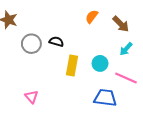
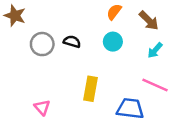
cyan circle: (100, 63) -> (113, 42), moved
yellow rectangle: (72, 66) -> (91, 89), moved

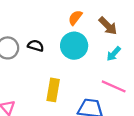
cyan circle: (113, 42) -> (74, 46), size x1.5

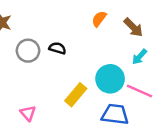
cyan circle: (74, 46) -> (110, 79), moved
yellow rectangle: (53, 90) -> (76, 95), turned 30

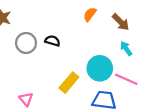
cyan arrow: (139, 57) -> (126, 48), turned 104

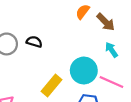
orange semicircle: (90, 14) -> (83, 12), moved

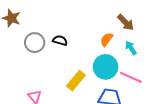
orange semicircle: (83, 12) -> (107, 39), moved

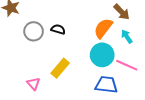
orange semicircle: (107, 39) -> (103, 28), size x1.5
yellow rectangle: (76, 81) -> (60, 68), moved

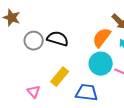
black semicircle: (58, 29) -> (58, 39), size x1.5
blue trapezoid: (106, 85) -> (87, 93), moved

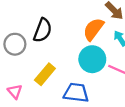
black semicircle: (58, 39) -> (43, 30), turned 95
gray circle: (34, 41) -> (15, 44), moved

